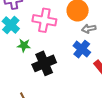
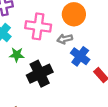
gray arrow: (89, 29) -> (65, 39), moved

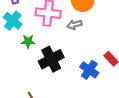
blue cross: (80, 56) -> (89, 70), moved

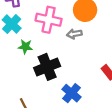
blue cross: (89, 70) -> (71, 93), moved

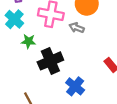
gray arrow: (74, 34) -> (77, 28), turned 32

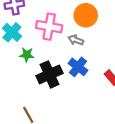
blue cross: (75, 86) -> (78, 67), moved

